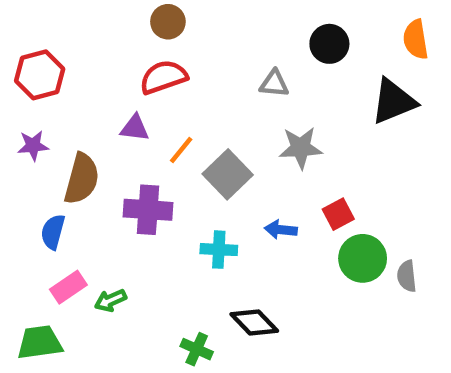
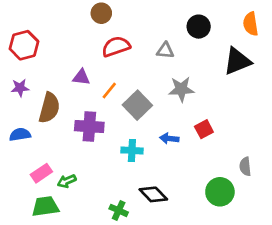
red semicircle: (164, 77) -> (116, 47), moved
blue semicircle: (53, 232) -> (20, 134), moved, turned 66
green circle: (363, 258) -> (220, 192), moved
green trapezoid: (40, 342) -> (45, 206), moved

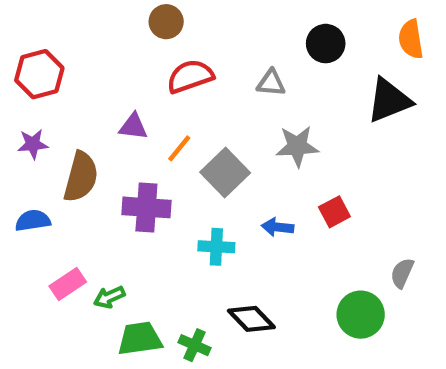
gray semicircle: (245, 166) -> (402, 273), turned 30
green trapezoid: (45, 206) -> (140, 339), moved

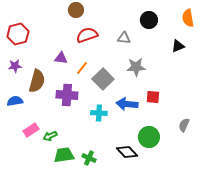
black triangle: (389, 100) -> (178, 46), size x0.6
red square: (334, 212) -> (153, 97), turned 32
blue arrow: (278, 227) -> (127, 104), size x1.5
green circle: (361, 315) -> (149, 137), moved
black diamond: (251, 319) -> (127, 152), moved

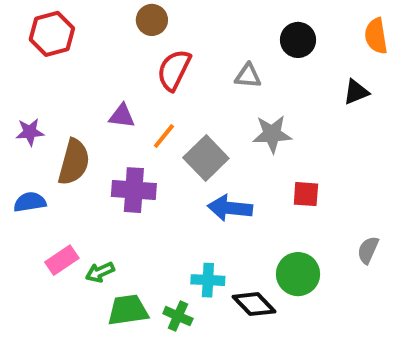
red hexagon: (18, 34) -> (52, 34), moved
red semicircle: (87, 35) -> (174, 70), turned -45
blue arrow: (127, 104) -> (230, 208), moved
cyan cross: (99, 113) -> (208, 280), moved

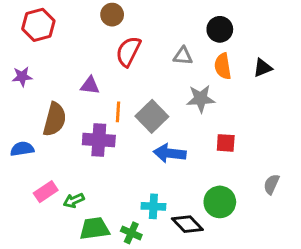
orange semicircle: (376, 36) -> (223, 66), moved
purple star: (30, 132) -> (22, 77), moved
orange line: (164, 136) -> (118, 112), moved, turned -36

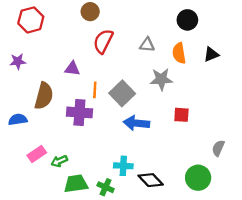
black circle: (220, 29) -> (187, 20), moved
green circle: (220, 202) -> (198, 178), moved

